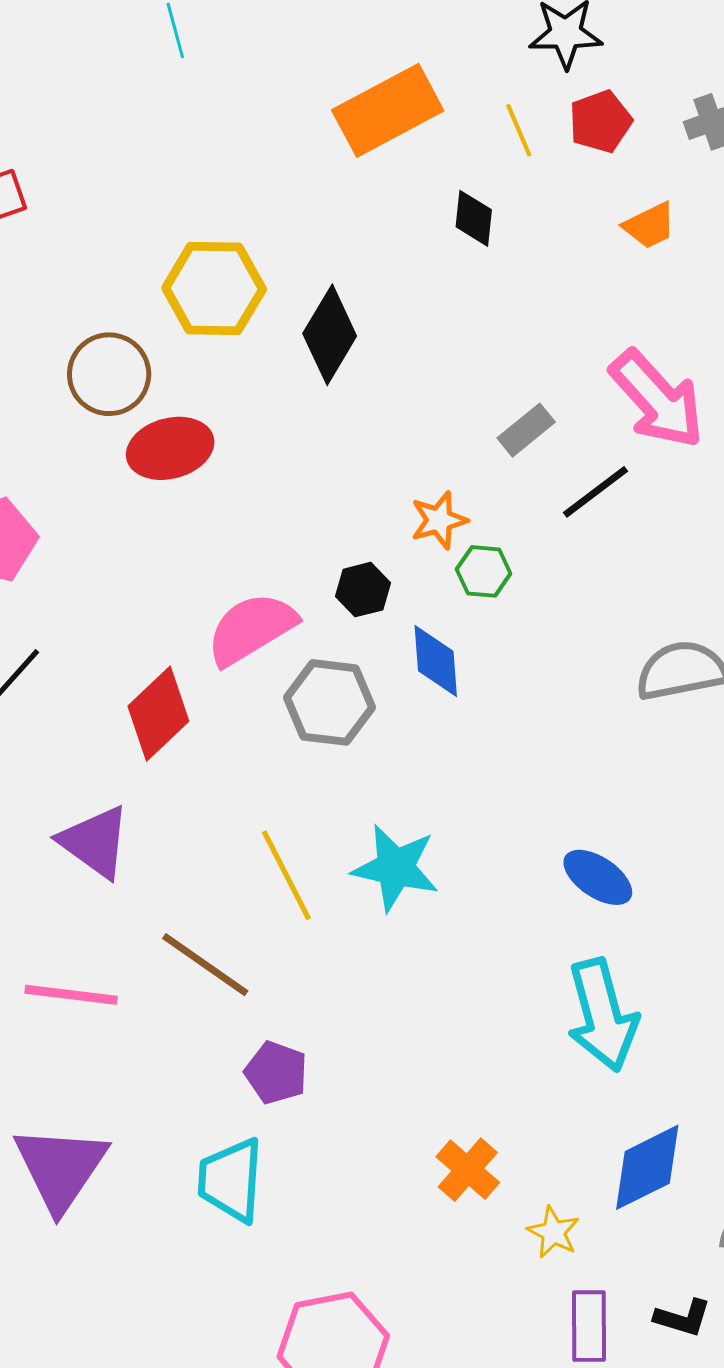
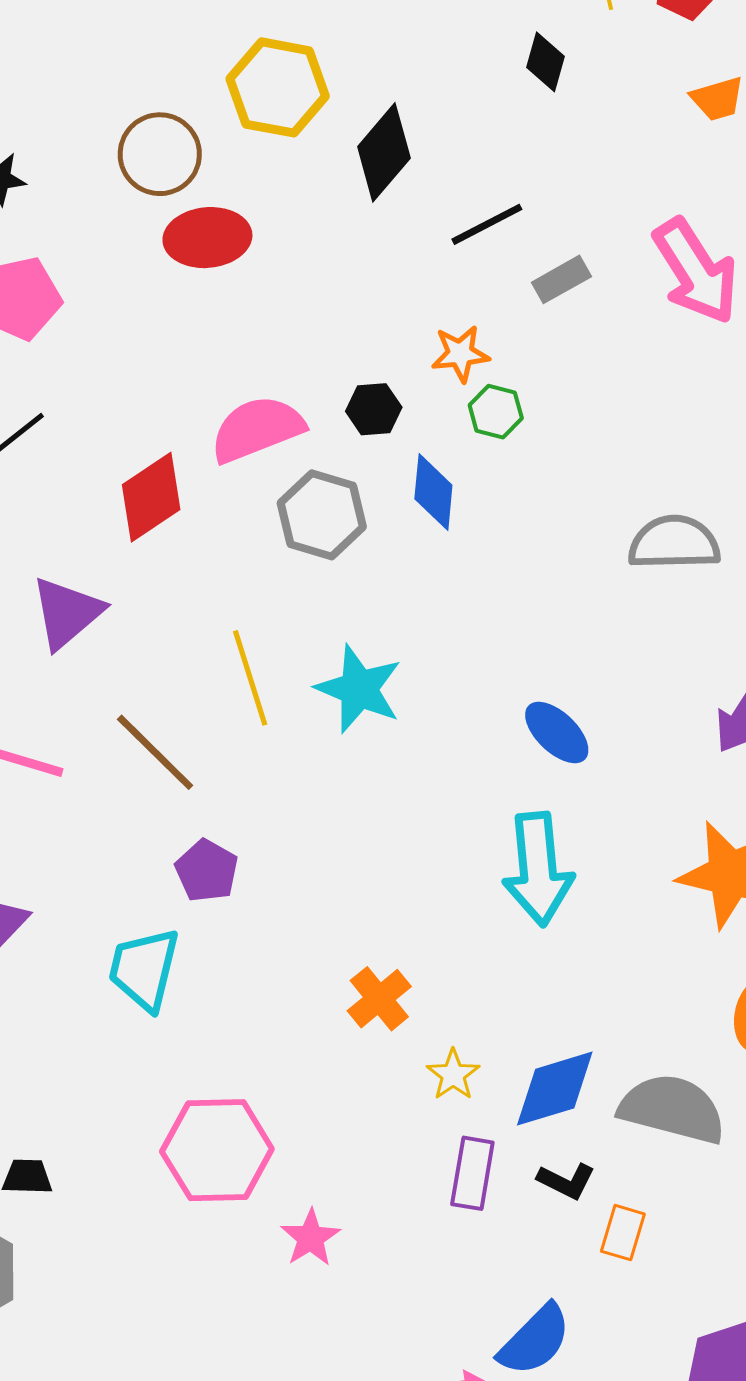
black line: (595, 492) -> (487, 224), moved
purple triangle: (95, 842) -> (67, 613), turned 34
blue diamond: (647, 1167) -> (555, 1089), moved

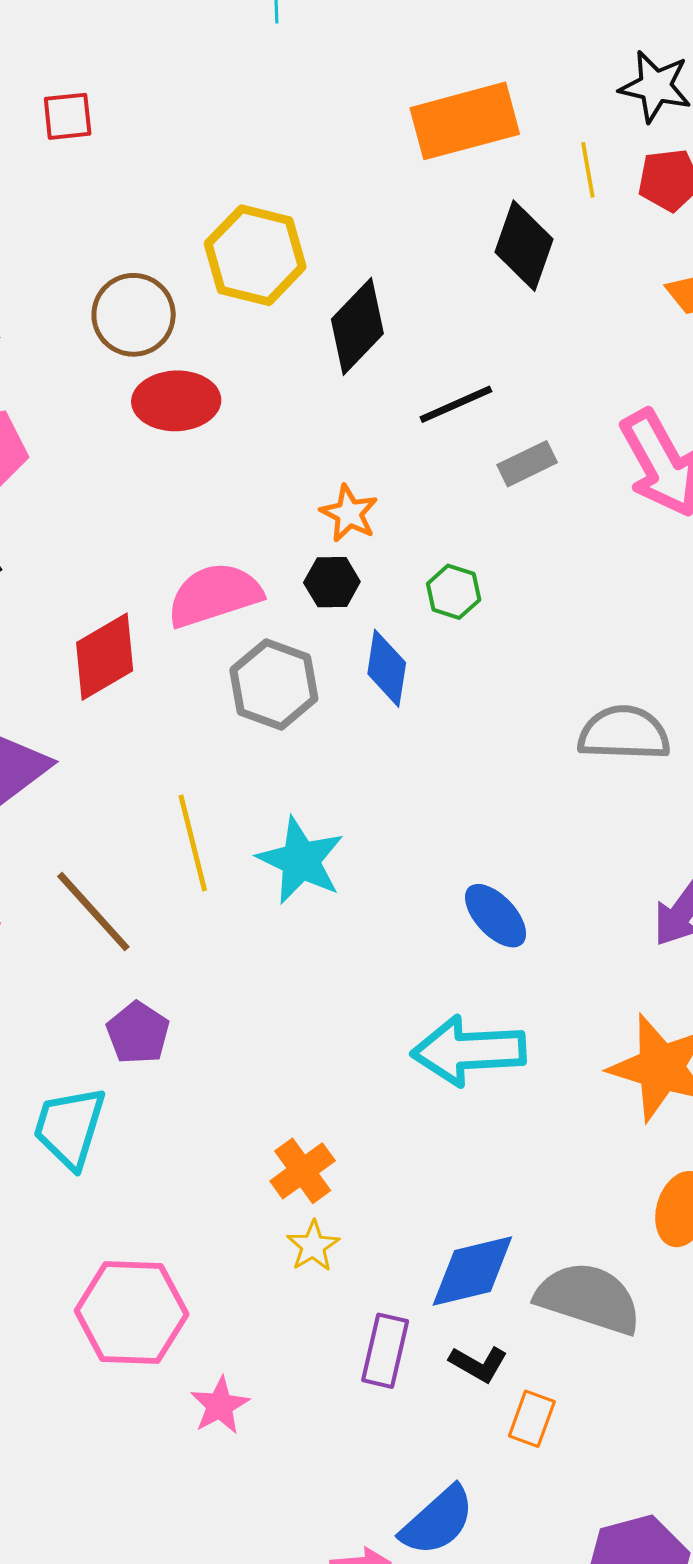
black diamond: (545, 62) -> (524, 246), size x1.5
orange star: (460, 354) -> (349, 513), moved, turned 30
cyan arrow: (538, 869) -> (469, 1051), turned 89
yellow star: (453, 1075) -> (313, 1246), moved

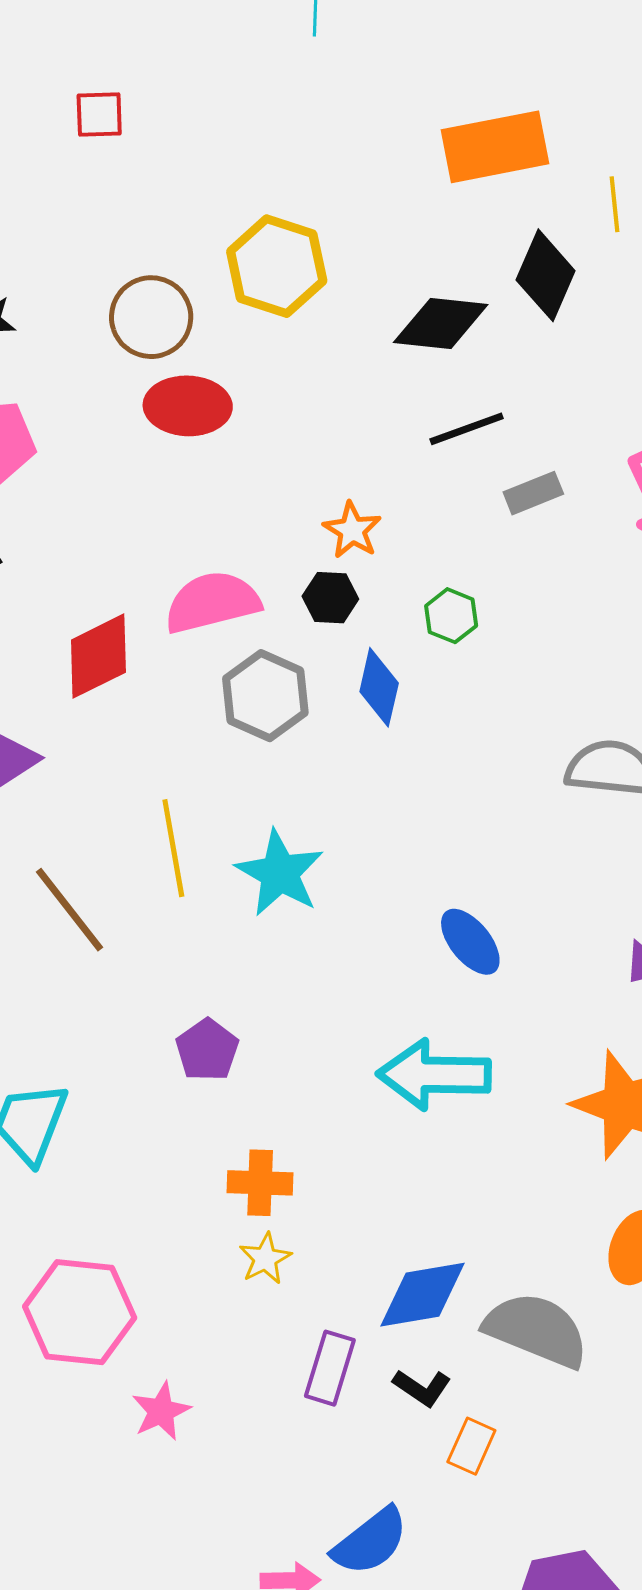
black diamond: (357, 326) -> (441, 323), moved, turned 48
purple pentagon: (138, 1033) -> (207, 1050), moved
orange cross: (303, 1171) -> (260, 1183), turned 34

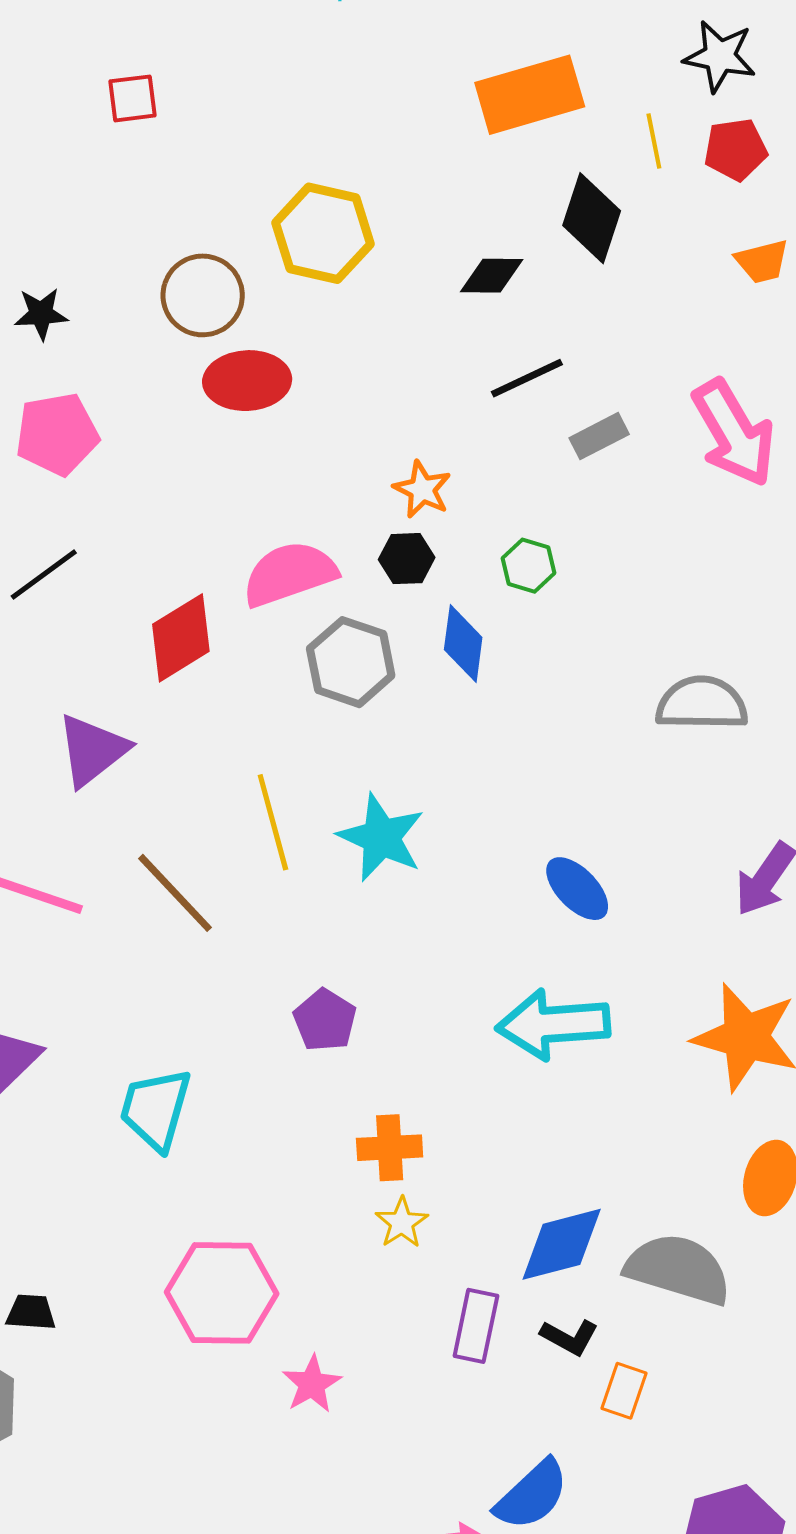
black diamond: (441, 323) -> (492, 276), size x0.7

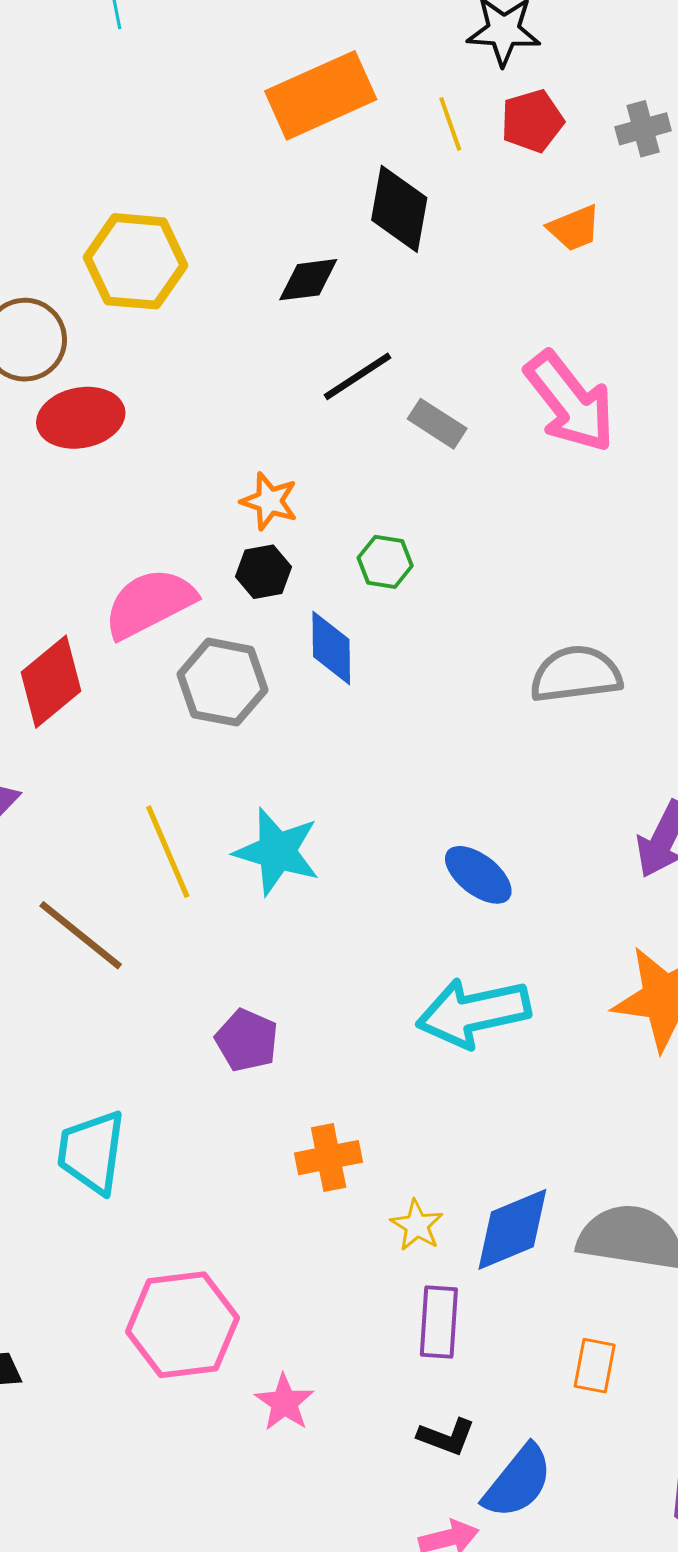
gray rectangle: (599, 436) -> (437, 424), turned 68
yellow star: (402, 1223) -> (417, 1225), moved
black L-shape: (569, 1337) -> (446, 1437), moved

